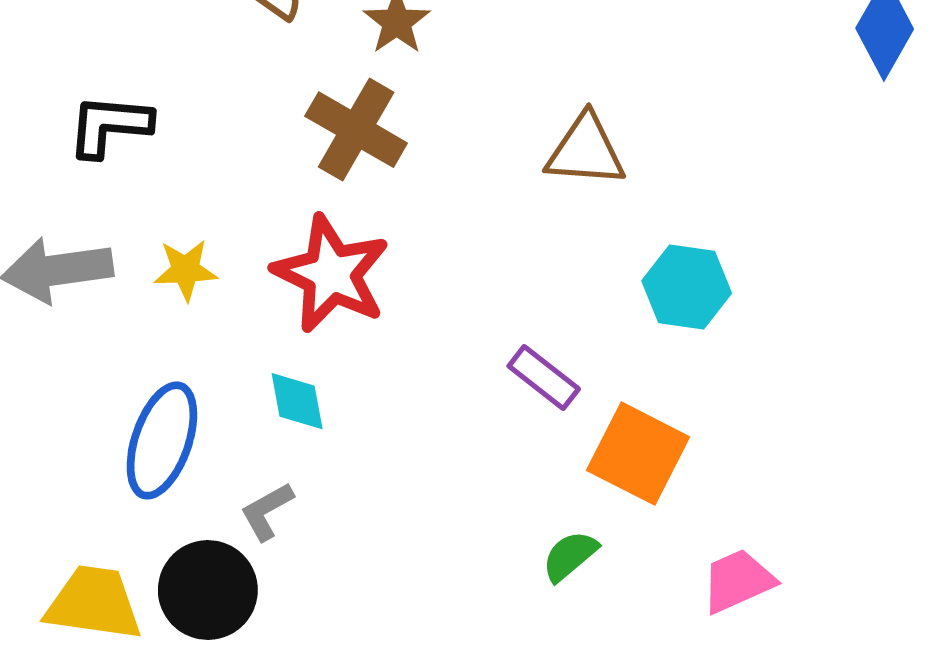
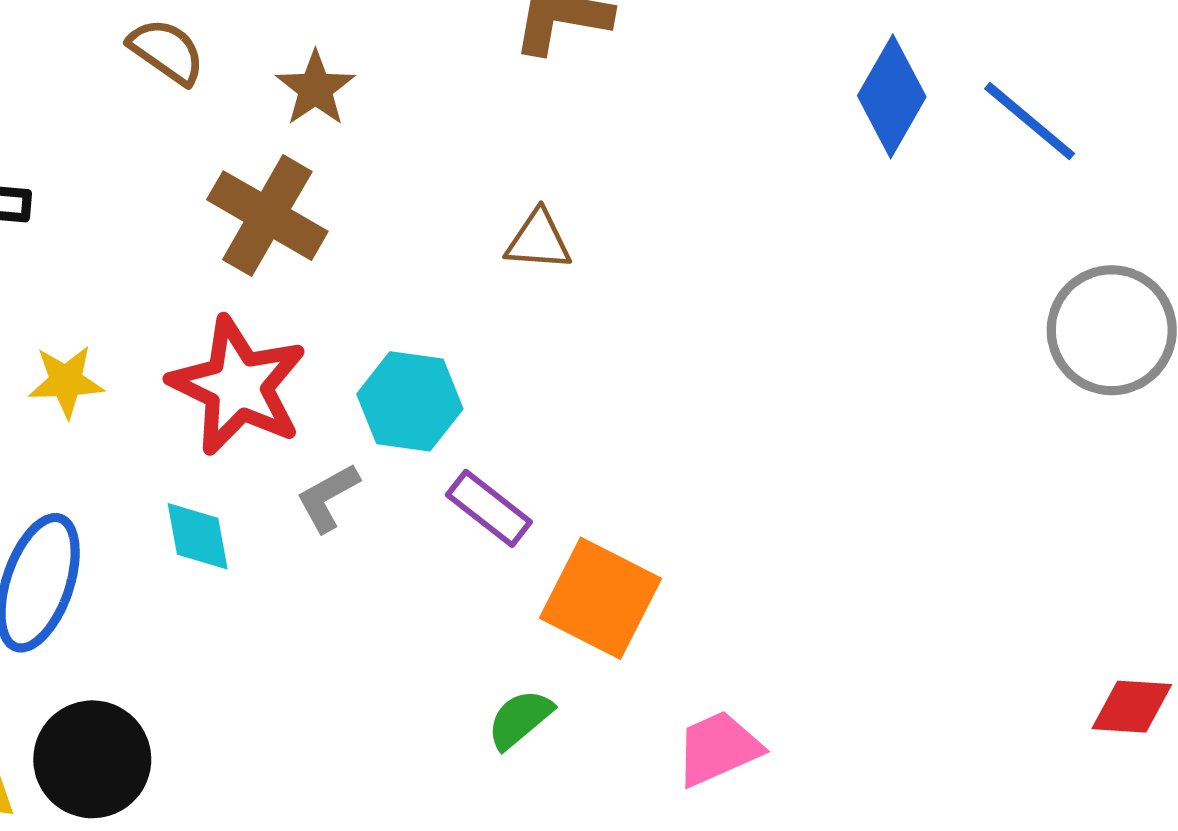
brown triangle: (586, 151) -> (538, 240), size x0.7
cyan hexagon: (687, 287) -> (410, 401), moved
gray L-shape: (267, 511) -> (328, 498), moved

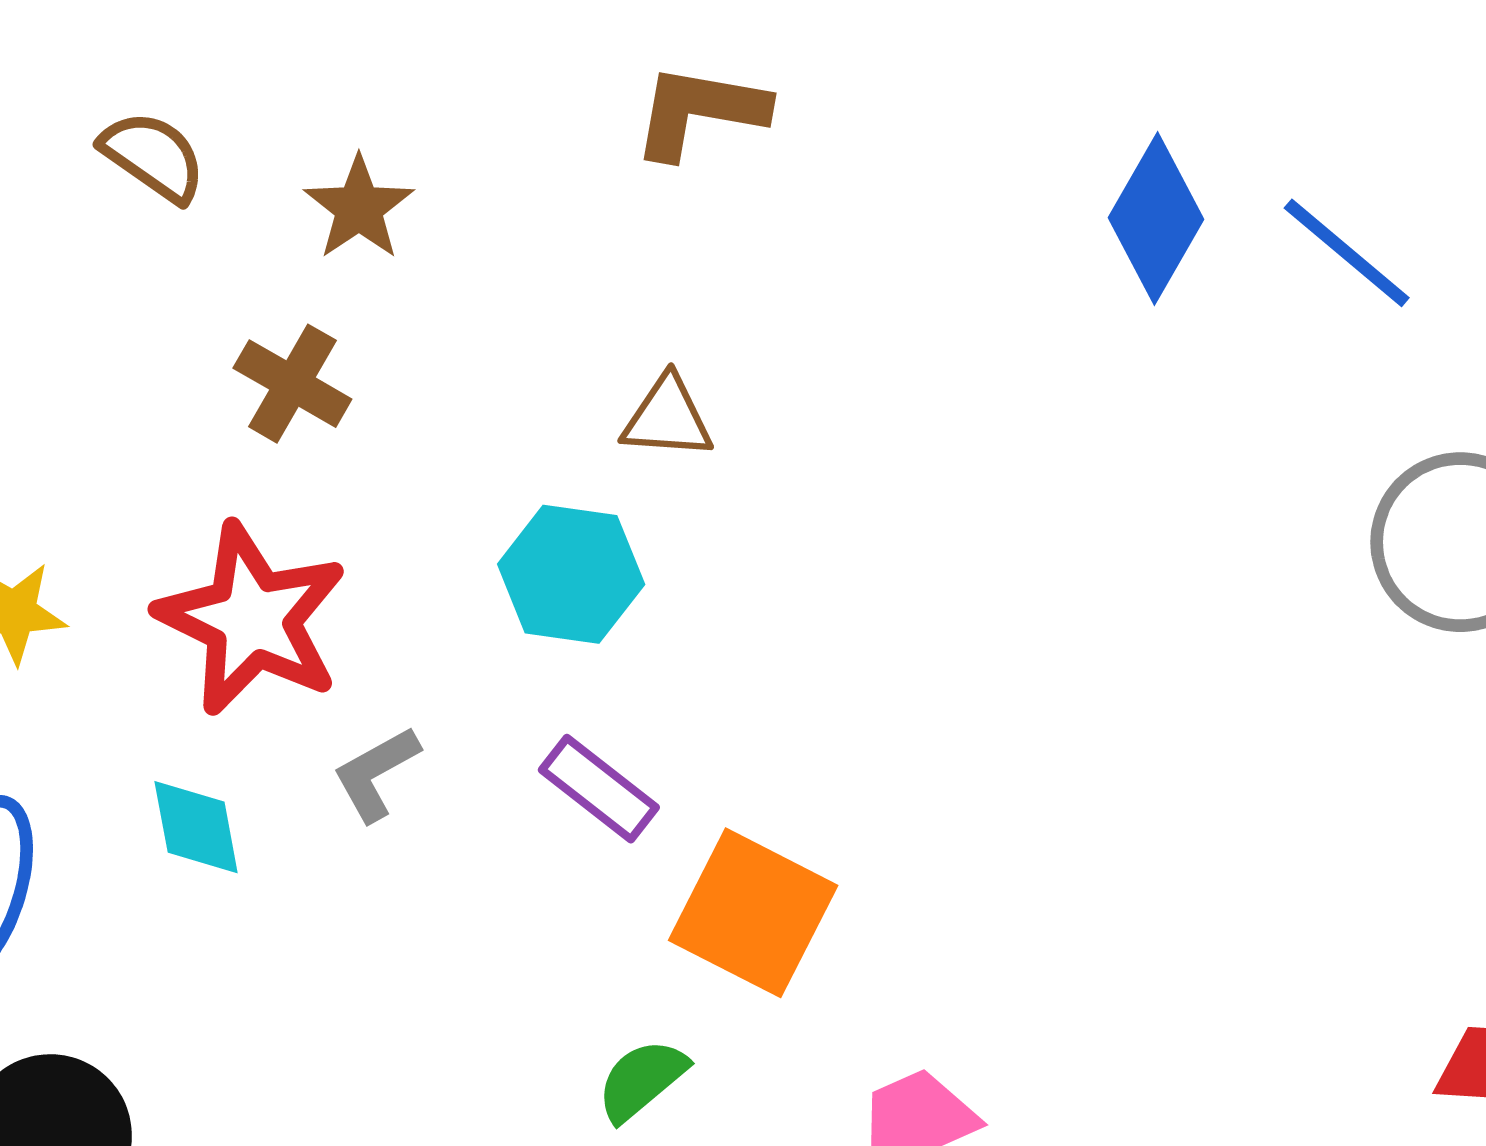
brown cross: (267, 216) -> (292, 384), size x0.7
cyan hexagon: (410, 401) -> (571, 574), moved

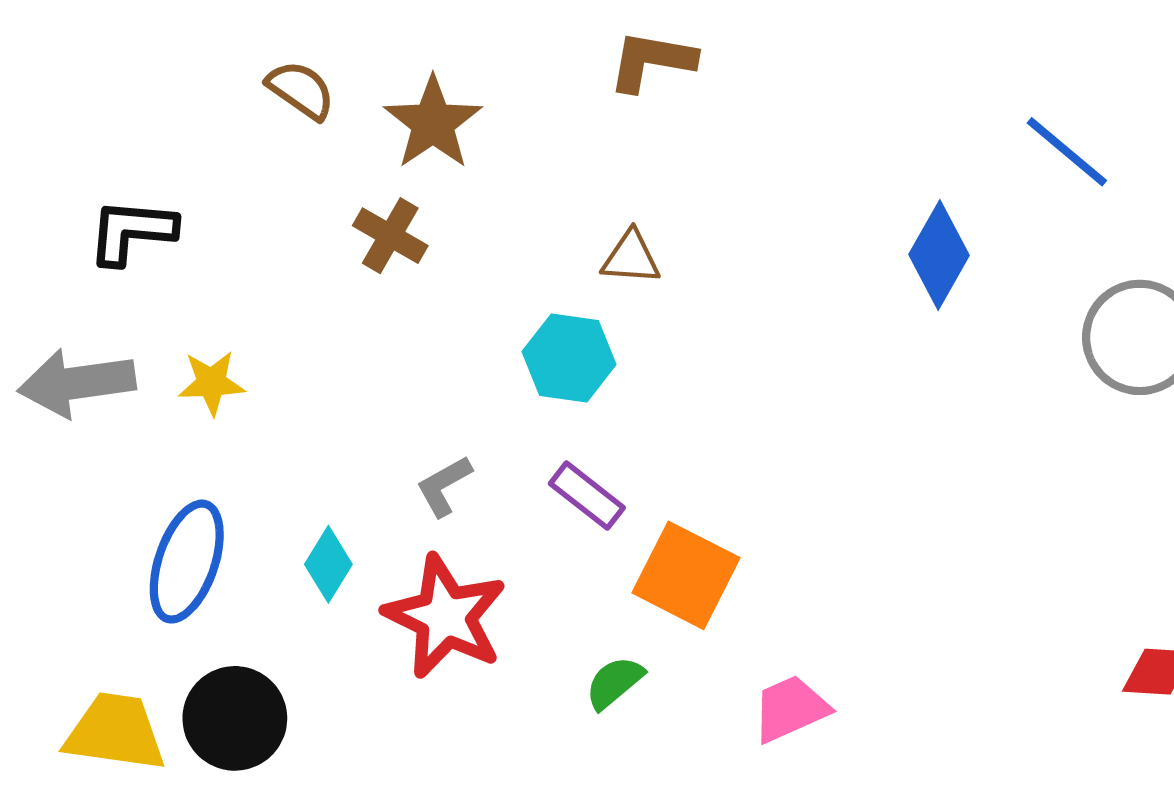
brown star: (359, 208) -> (433, 123), size x1.4
blue diamond: (1156, 219) -> (939, 255), moved
red star: (252, 619) -> (445, 617), moved
cyan diamond: (196, 827) -> (328, 564), moved, turned 42

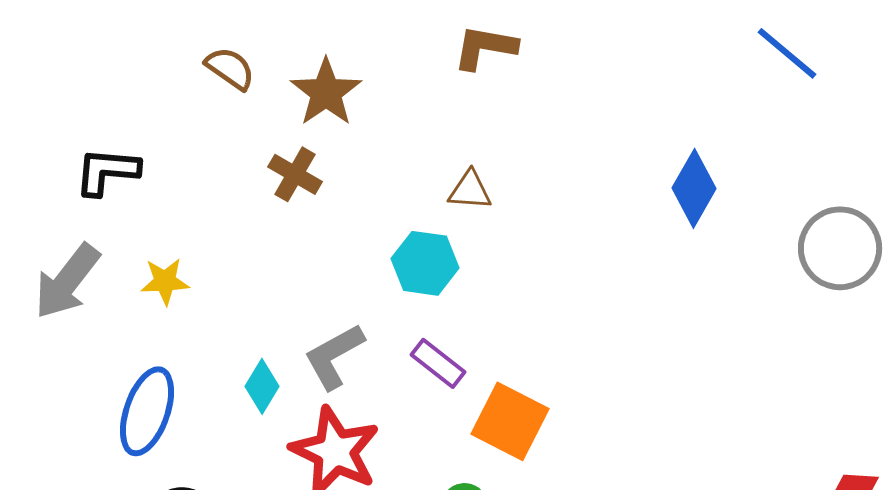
blue line: (1067, 152) -> (787, 53), moved
gray arrow: (77, 383) -> (67, 281), turned -44
gray L-shape: (444, 486) -> (334, 356), size x1.5
cyan diamond: (328, 564) -> (262, 386), moved

